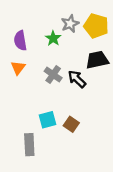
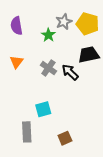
purple semicircle: (20, 41) -> (16, 26), moved
brown square: (71, 124) -> (65, 138), moved, turned 32

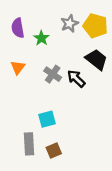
green star: (48, 35) -> (41, 38), moved
black trapezoid: (89, 55) -> (96, 59), turned 50
brown square: (65, 138) -> (54, 151), moved

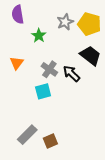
purple semicircle: (18, 28) -> (18, 15), moved
cyan square: (47, 119) -> (43, 91), moved
gray rectangle: (29, 144) -> (27, 135), turned 48

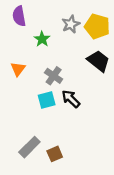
black arrow: (71, 74) -> (71, 99), moved

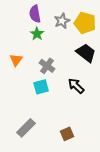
purple semicircle: (19, 16) -> (35, 14), moved
black arrow: (71, 99) -> (76, 86), moved
brown square: (55, 154) -> (67, 134), moved

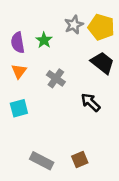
purple semicircle: (35, 14) -> (18, 43), moved
cyan square: (41, 87) -> (19, 108), moved
gray rectangle: (26, 128) -> (42, 161), moved, turned 72

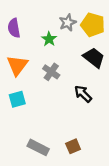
green star: (44, 40) -> (49, 39), moved
purple semicircle: (18, 43) -> (14, 28), moved
orange triangle: (19, 71) -> (17, 65), size x1.5

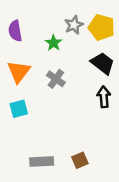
black arrow: (83, 94) -> (104, 97), moved, turned 42
gray rectangle: (38, 147) -> (42, 162), turned -30

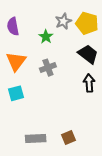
gray cross: (56, 79) -> (48, 68), turned 35

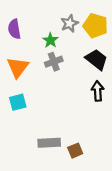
gray cross: (48, 68) -> (54, 62), moved
gray rectangle: (36, 139) -> (49, 143), moved

